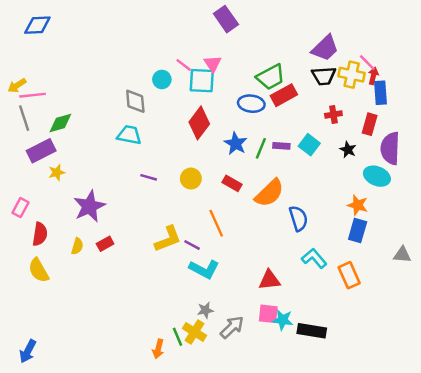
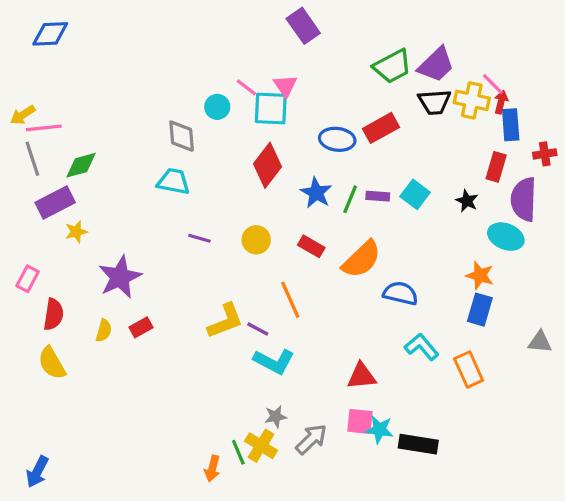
green trapezoid: (271, 77) -> (392, 66), moved
red cross: (333, 115) -> (545, 154), moved
blue semicircle: (298, 218) -> (400, 293), turned -60

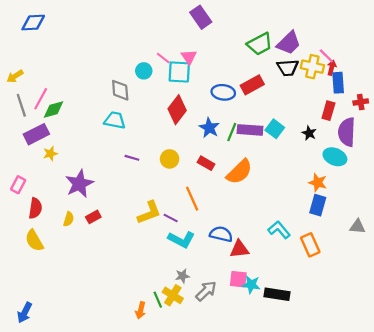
pink line: (44, 128) -> (41, 99), moved, turned -55
purple rectangle: (378, 196) -> (250, 130), size x1.6
blue semicircle: (400, 293) -> (221, 234), moved

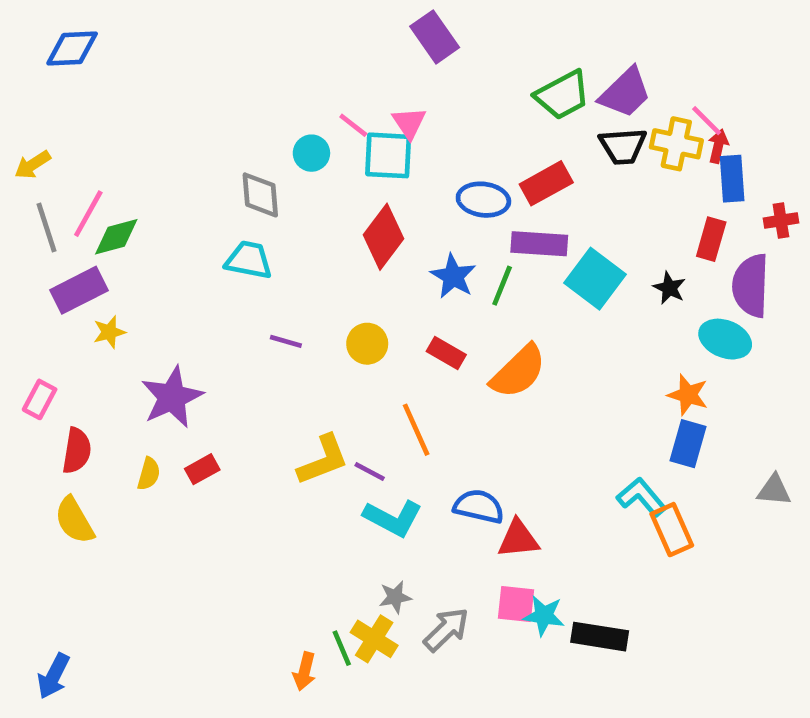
cyan square: (275, 129) -> (595, 279), size x1.4
purple rectangle: (250, 130) -> (539, 244), moved
cyan L-shape: (279, 230) -> (641, 497), moved

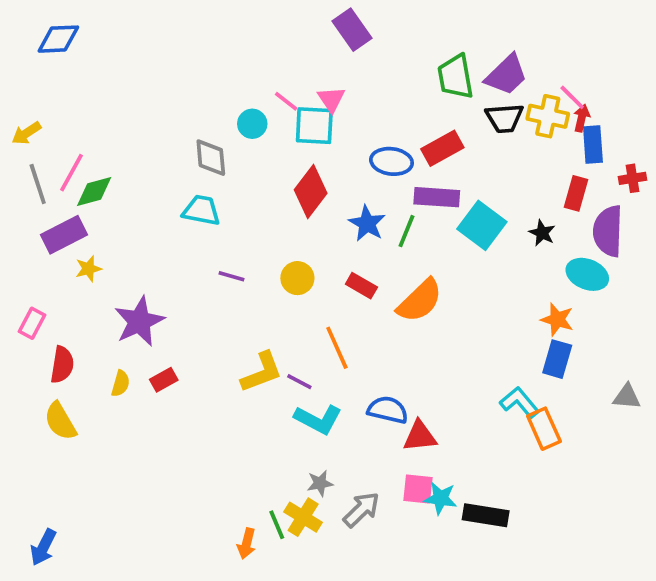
green trapezoid: (562, 95) -> (456, 77), turned 108

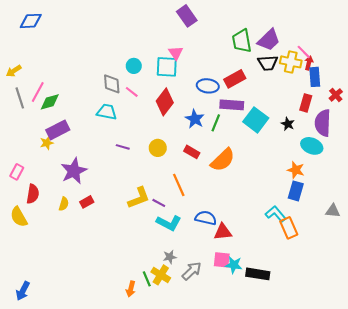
pink line: (286, 101) -> (132, 92), moved
red cross: (632, 178) -> (336, 95), turned -32
purple rectangle: (64, 235) -> (58, 130), moved
yellow semicircle: (60, 421) -> (19, 217), moved

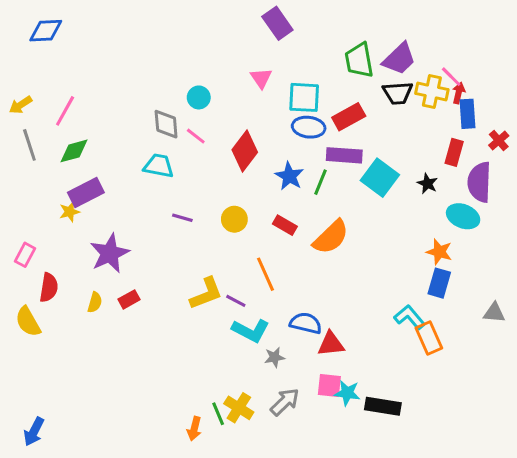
cyan square: (167, 67) -> (304, 97), moved
pink line: (38, 92) -> (65, 111), moved
gray star: (170, 257) -> (274, 357), moved

